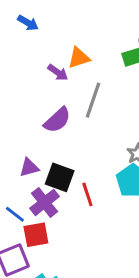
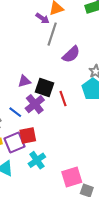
gray line: (93, 100) -> (52, 34), moved
purple semicircle: (57, 120) -> (71, 54), moved
red square: (36, 235) -> (28, 135), moved

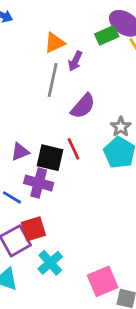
purple arrow: (42, 18) -> (75, 61), moved, turned 88
red line: (63, 99) -> (74, 149), moved
purple cross: (35, 104) -> (39, 183), turned -30

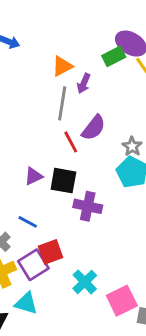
red line: (74, 149) -> (71, 142), moved
purple cross: (39, 183) -> (88, 206), moved
cyan cross: (50, 263) -> (85, 282), moved

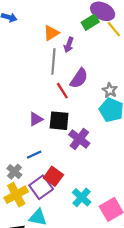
purple cross: (88, 206) -> (79, 139), turned 30
blue line: (28, 222) -> (34, 155), turned -48
red square: (50, 252) -> (53, 176), turned -30

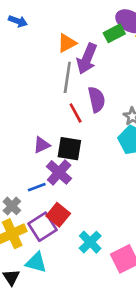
purple arrow: (69, 45) -> (87, 59), size x1.6
purple semicircle: (79, 78) -> (97, 99), turned -50
purple cross: (79, 139) -> (59, 172), moved

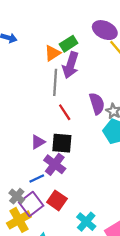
green rectangle: (114, 33) -> (69, 44), moved
purple semicircle: (97, 99) -> (97, 104), moved
purple square: (42, 227) -> (31, 204), moved

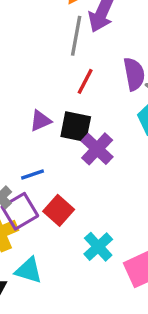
red line: (65, 112) -> (85, 81), turned 54
purple cross: (55, 164) -> (97, 149), moved

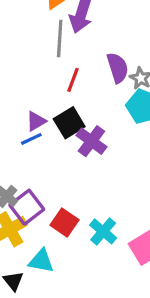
black square: (76, 127) -> (69, 123), turned -36
blue line: (32, 174) -> (31, 139), moved
red square: (59, 210) -> (64, 222), moved

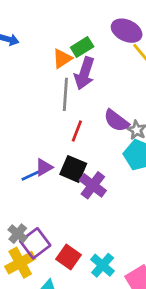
purple semicircle: (118, 68) -> (116, 121), turned 144
black square: (69, 123) -> (73, 169), turned -36
blue line: (31, 139) -> (31, 175), moved

